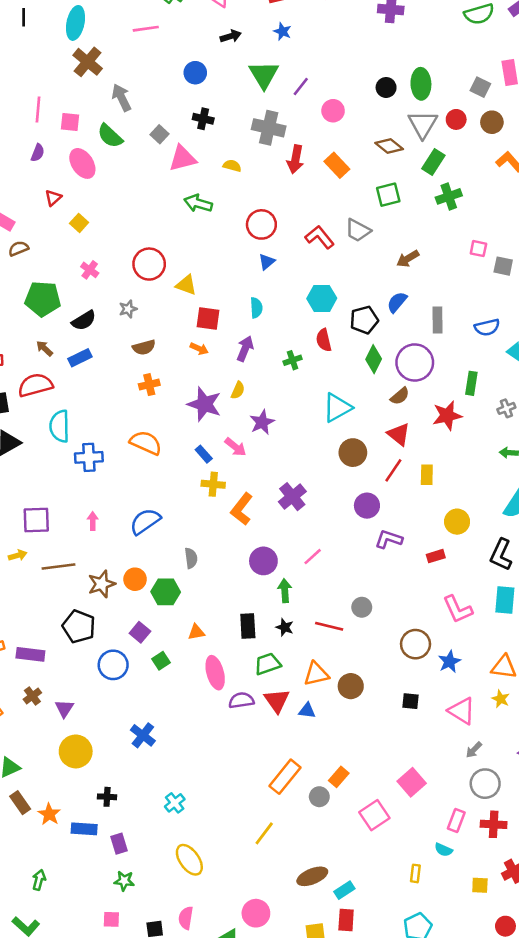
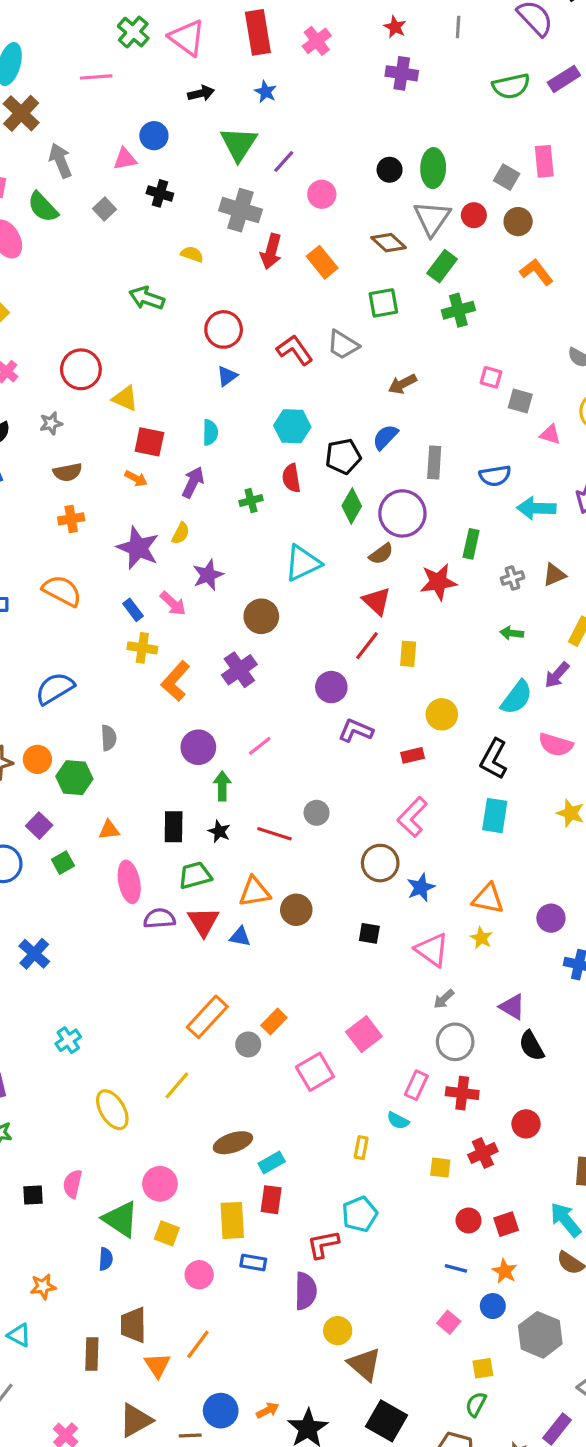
pink triangle: (183, 158) -> (125, 159), moved, size x0.7
brown circle: (353, 453) -> (261, 616), moved
pink L-shape: (458, 609) -> (412, 817), moved, turned 64
yellow ellipse: (189, 860) -> (112, 1110), moved

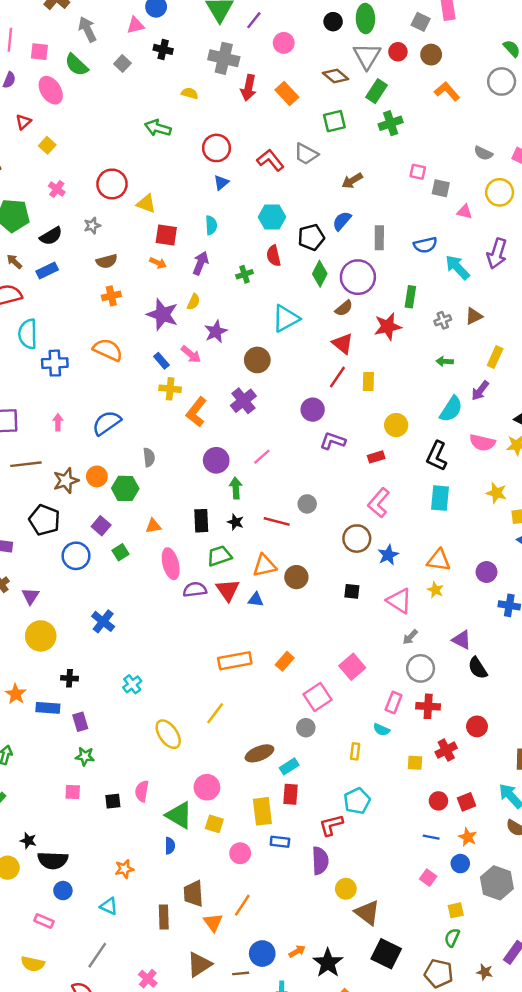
cyan arrow: (536, 508) -> (457, 267), turned 48
orange rectangle: (207, 1017) -> (235, 661), turned 40
gray circle: (248, 1044) -> (306, 728), moved

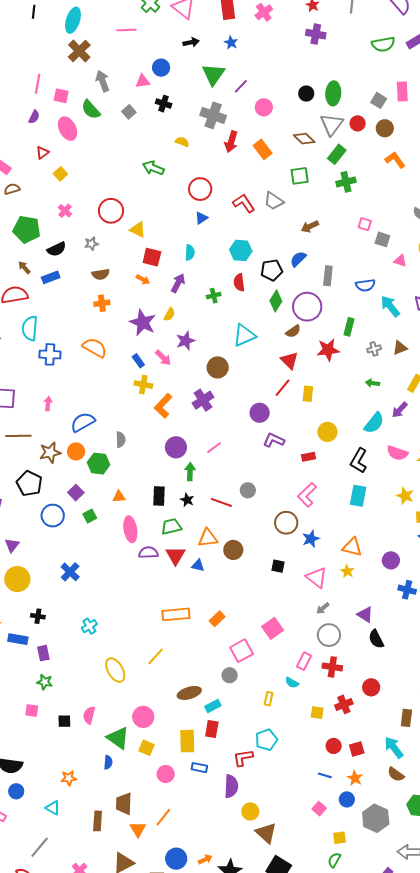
blue semicircle: (107, 423) -> (83, 422), moved

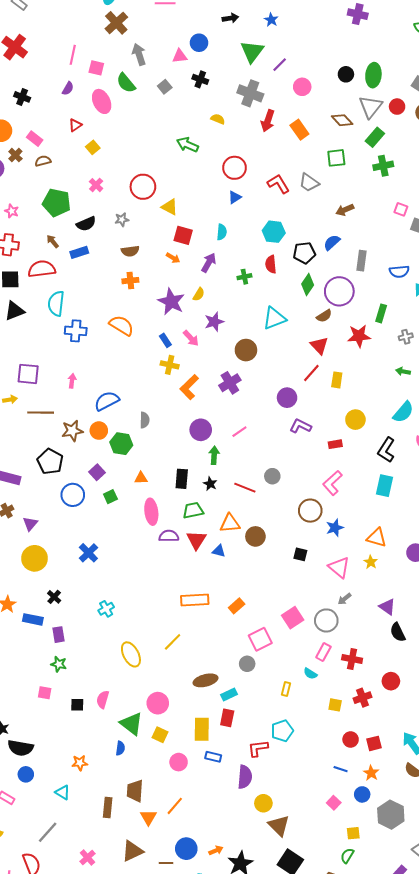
black cross: (38, 616) -> (54, 597), turned 32
gray circle: (329, 635) -> (326, 620), moved

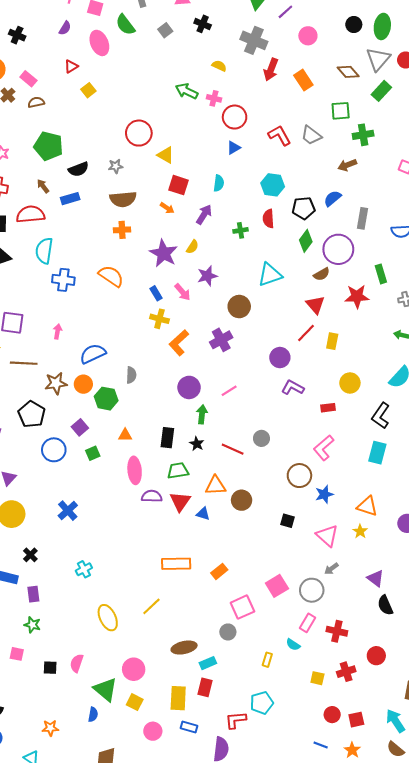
green cross: (383, 166) -> (363, 135), moved
pink cross: (96, 185) -> (214, 98), moved, turned -32
brown semicircle: (130, 251) -> (123, 199), size x1.4
green rectangle: (381, 313) -> (381, 274), turned -36

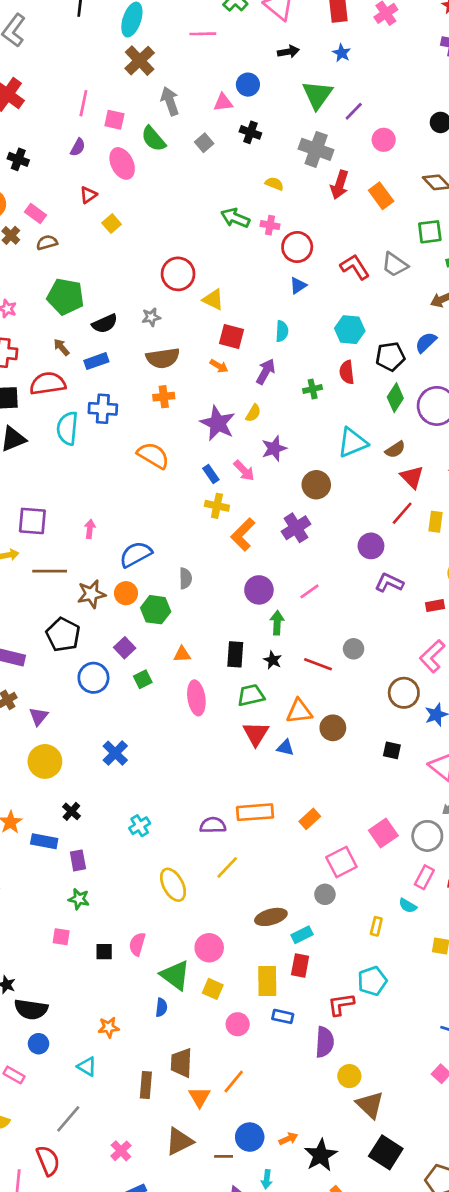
brown semicircle: (322, 274) -> (395, 450), moved
blue cross: (63, 280) -> (103, 409), moved
purple semicircle: (152, 496) -> (213, 825), moved

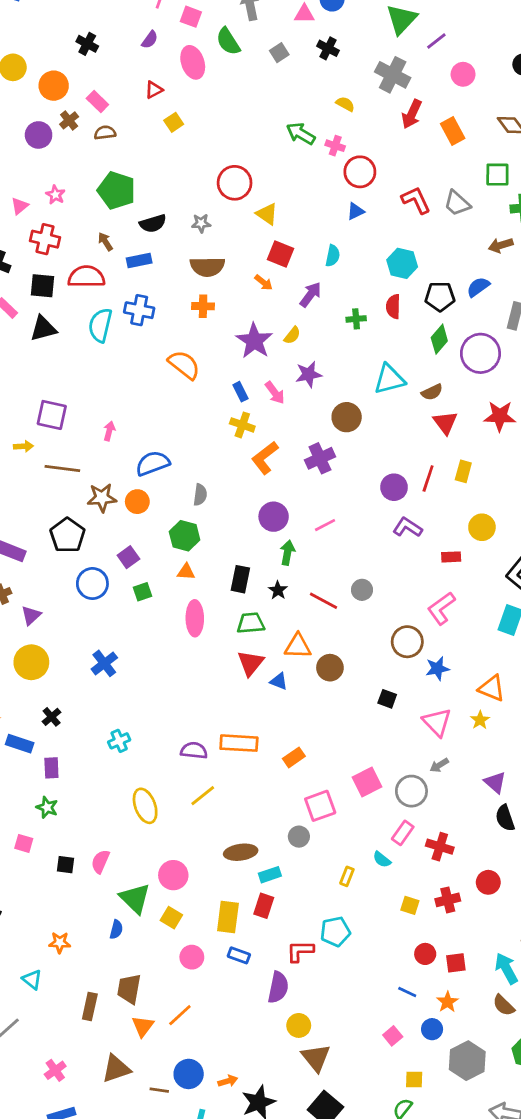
red line: (402, 513) -> (428, 479), moved, turned -30
green hexagon: (156, 610) -> (185, 536), moved

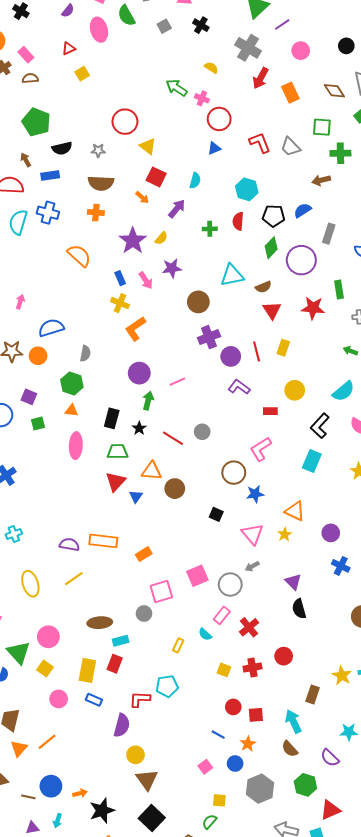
purple cross: (320, 458) -> (209, 337), moved
red line: (428, 479) -> (257, 351), turned -36
purple square: (128, 557) -> (29, 397), turned -35
blue triangle: (279, 681) -> (136, 496), turned 40
red cross: (440, 847) -> (249, 627), turned 30

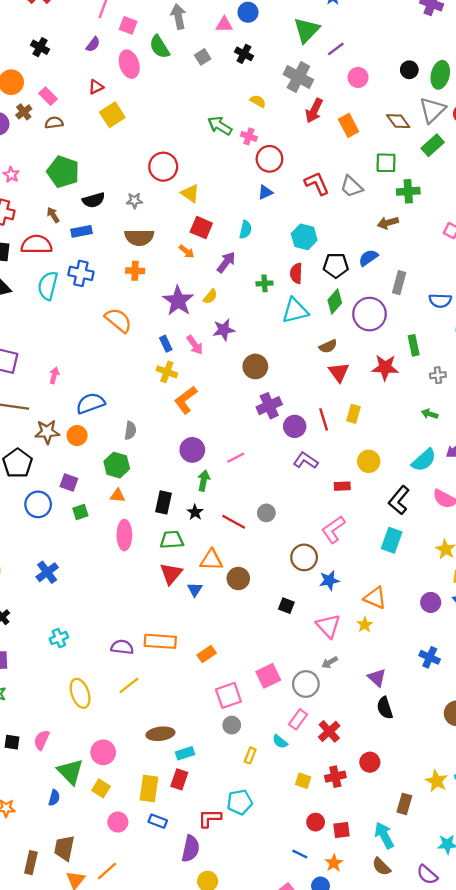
yellow square: (82, 74) -> (112, 115), size x1.5
cyan triangle: (232, 275) -> (295, 311), moved
purple circle: (331, 533) -> (431, 602), moved
gray circle: (144, 614) -> (232, 725), moved

